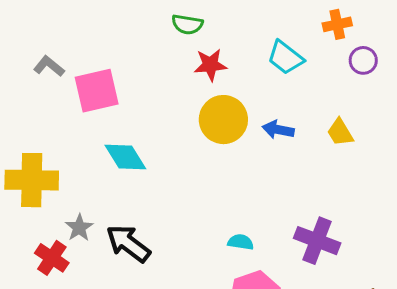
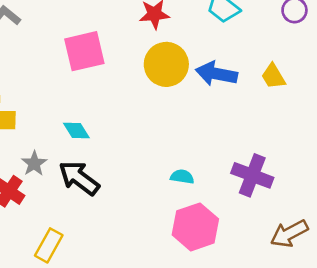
pink square: (97, 91) -> (84, 51), moved
blue arrow: (278, 130) -> (217, 74), size x1.4
cyan diamond: (125, 157) -> (76, 130), moved, size x0.7

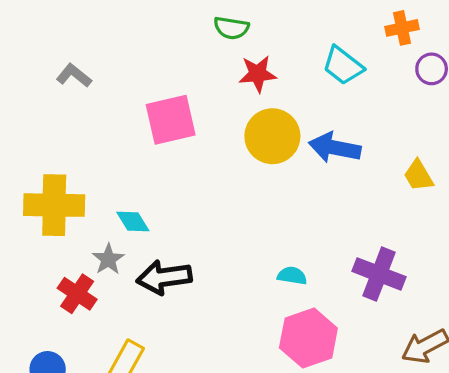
yellow trapezoid: (273, 76) -> (418, 176), moved
cyan diamond: (76, 130) -> (133, 222), moved
black arrow: (79, 178) -> (164, 277), turned -45

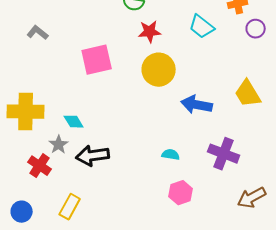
blue arrow: (335, 148) -> (197, 105), moved
yellow trapezoid: (418, 176) -> (248, 94), size x1.4
pink hexagon: (308, 338) -> (181, 193), size x0.7

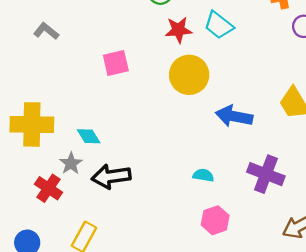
cyan trapezoid: (202, 27) -> (219, 25), moved
pink square: (97, 60) -> (116, 63), size x0.7

